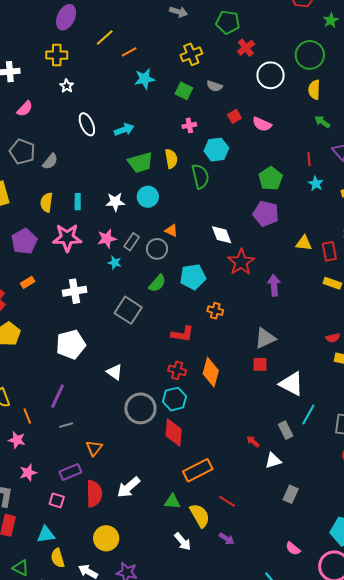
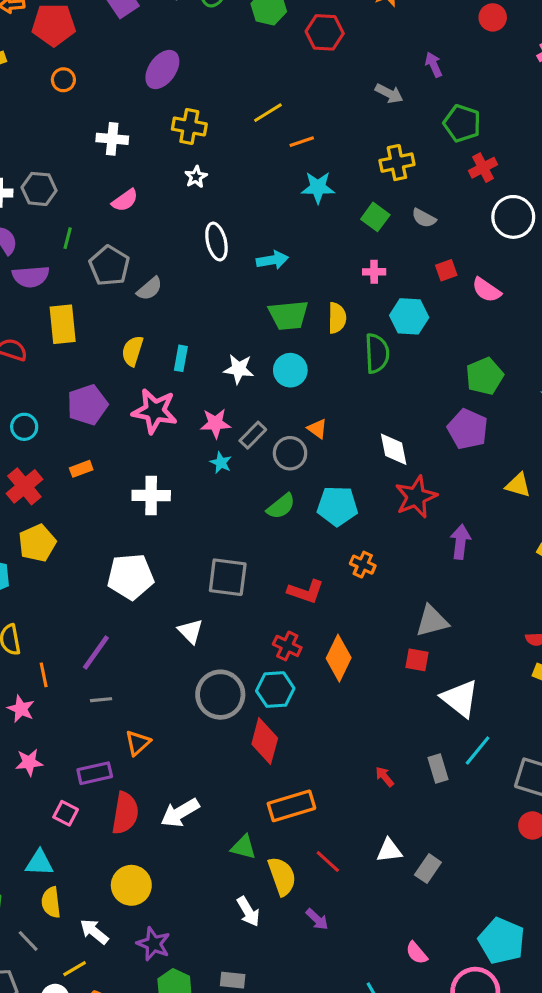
purple ellipse: (66, 17) -> (162, 69), moved
gray square: (128, 310) -> (228, 577), moved, turned -36
white triangle: (273, 461) -> (389, 850), moved

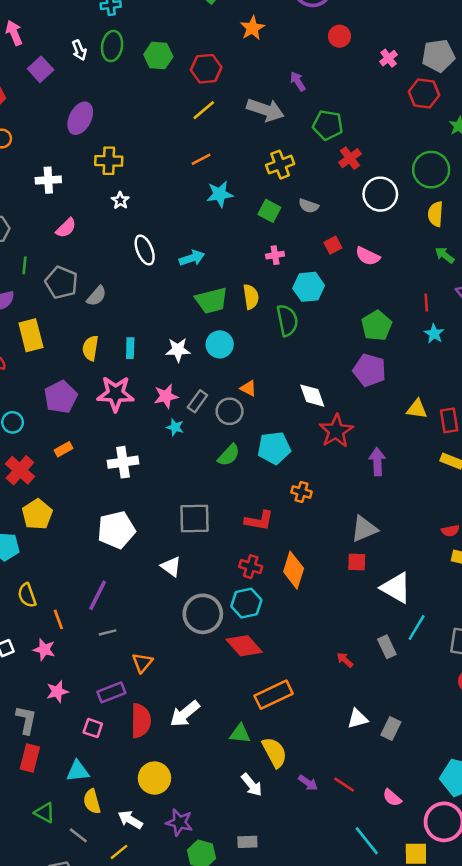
gray arrow: (389, 93) -> (265, 110), size x1.6
yellow line: (268, 113) -> (204, 110), moved
red diamond: (265, 741) -> (244, 646), turned -48
red line: (328, 862) -> (344, 785), moved

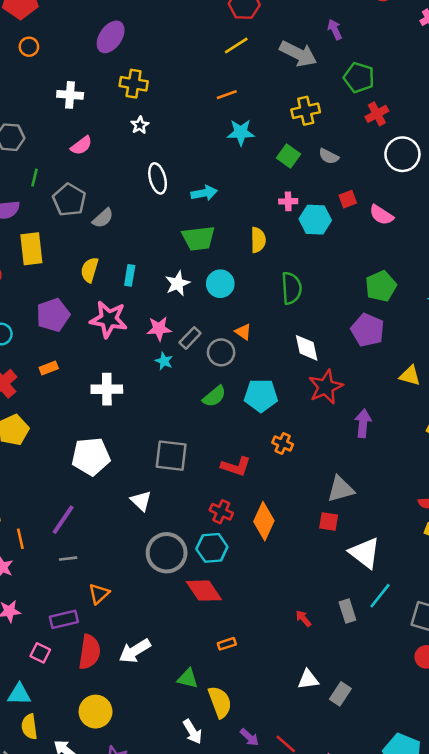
cyan hexagon: (309, 287) -> (315, 220), moved
green trapezoid: (211, 301) -> (199, 238), moved
green semicircle: (287, 320) -> (291, 288), moved
white star: (178, 350) -> (178, 283), turned -30
orange rectangle: (274, 695) -> (227, 644), size x0.5

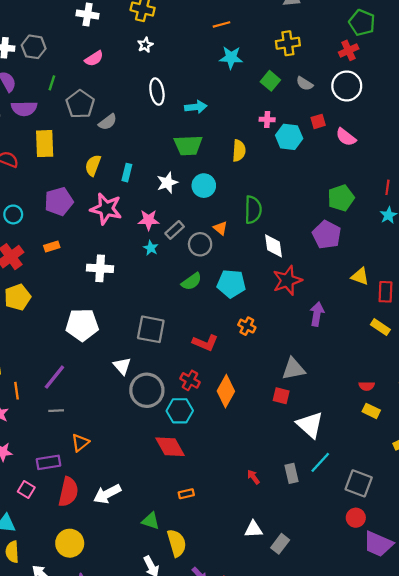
green pentagon: (359, 77) -> (362, 23), moved
white circle: (402, 154) -> (347, 86), moved
green semicircle: (291, 288) -> (253, 210), moved
gray circle: (167, 553) -> (147, 390), moved

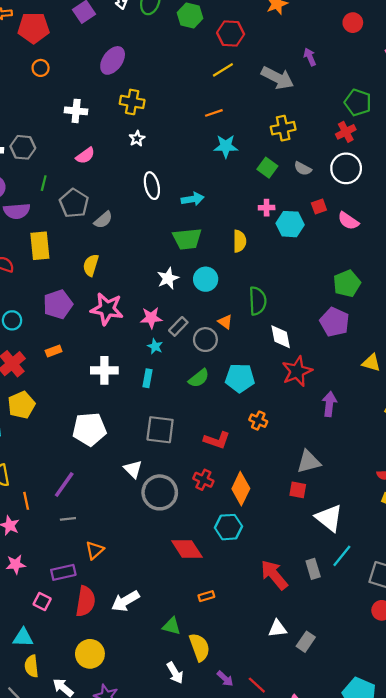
cyan rectangle: (127, 173) -> (148, 378), moved
cyan hexagon: (180, 411) -> (228, 527), moved
red arrow: (253, 477) -> (274, 575), size x2.0

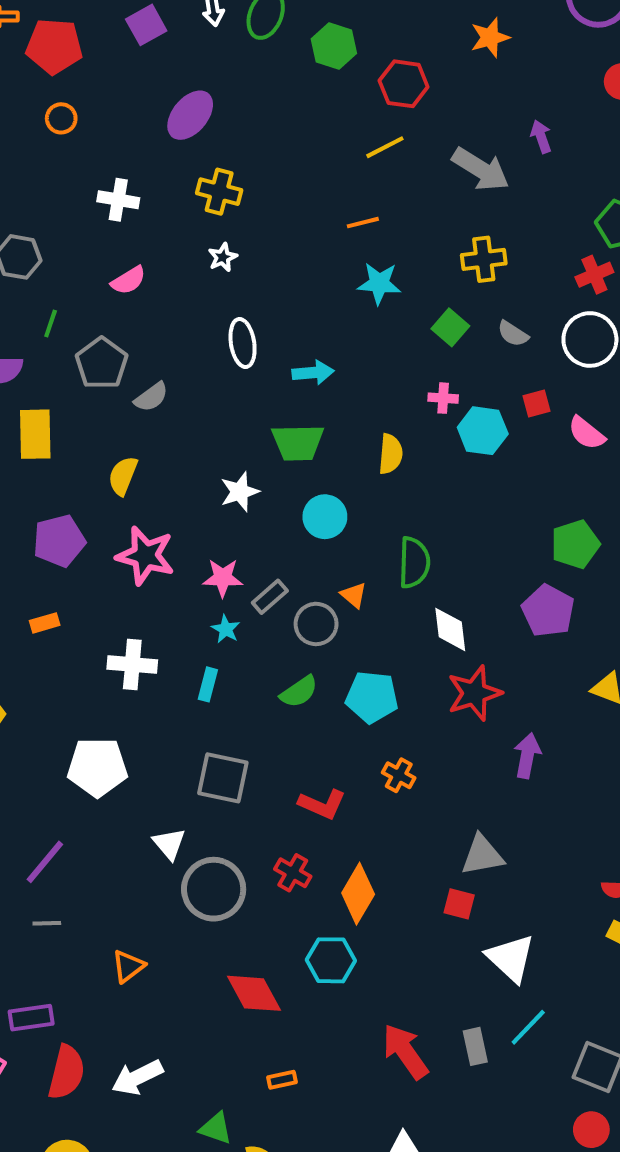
white star: (168, 278) -> (240, 492), moved
orange triangle: (95, 550) -> (128, 966), moved

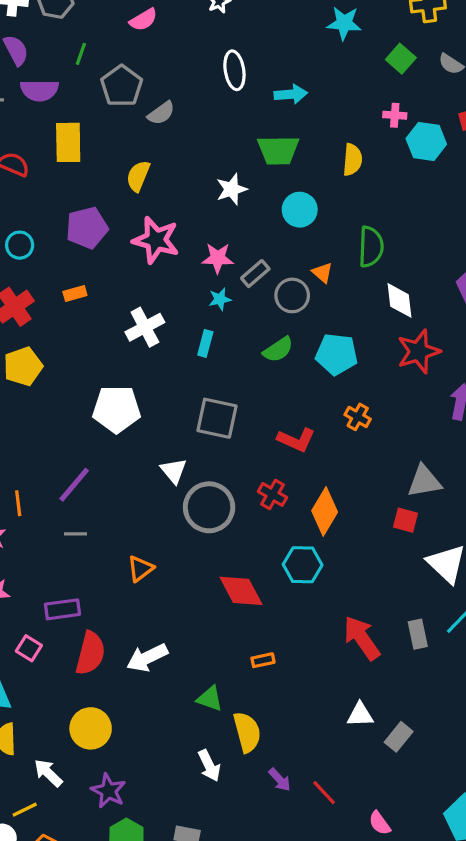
cyan star: (226, 629) -> (220, 299), turned 30
white cross: (132, 665) -> (145, 327), turned -33

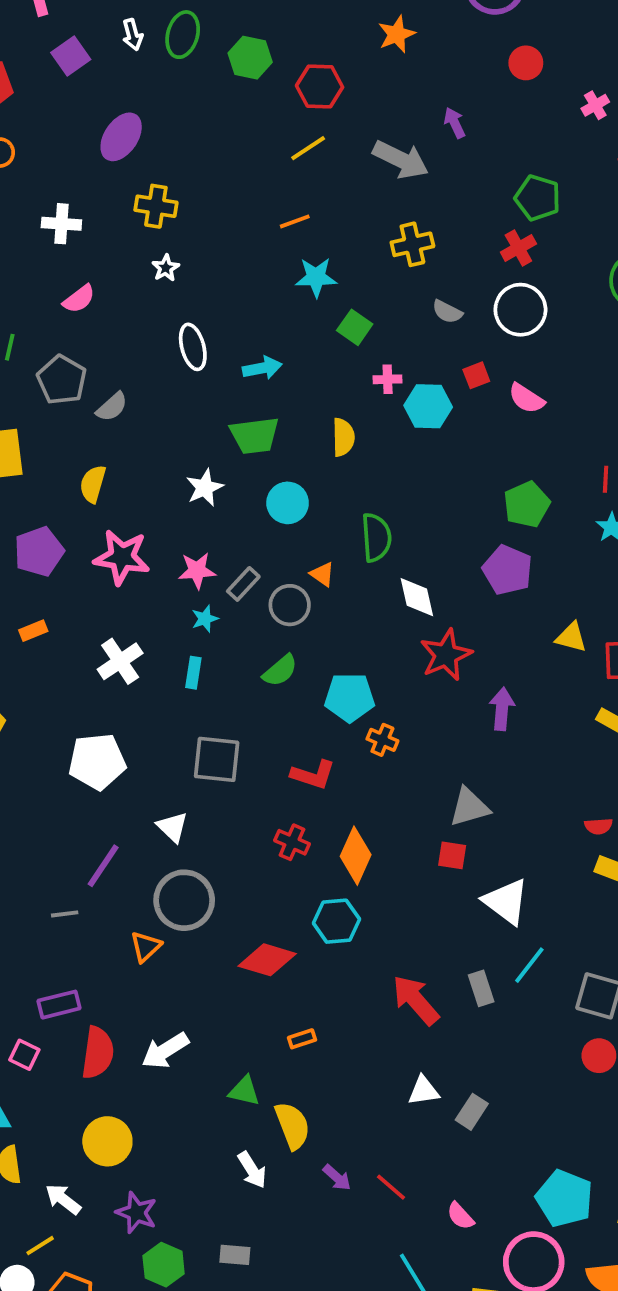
green square: (401, 59) -> (355, 327), moved
cyan pentagon: (337, 354) -> (350, 698), moved
purple line: (74, 485) -> (103, 866), moved
gray circle: (209, 507) -> (184, 900), moved
red diamond: (241, 591) -> (267, 960), turned -39

